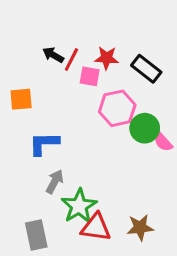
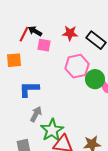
red line: (71, 60) -> (24, 34), moved
pink square: (90, 76) -> (44, 45), moved

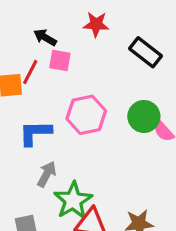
red star: (70, 33) -> (96, 24), moved
red line: (24, 34) -> (30, 72), moved
pink hexagon: (77, 66) -> (86, 115), moved

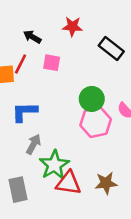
pink square: (60, 60) -> (52, 63), moved
pink hexagon: (86, 115) -> (96, 122), moved
green circle: (144, 116) -> (92, 99), moved

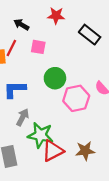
green circle: (92, 99) -> (55, 78), moved
green star: (54, 165) -> (40, 135), turned -30
red triangle: (68, 183) -> (53, 151), turned -35

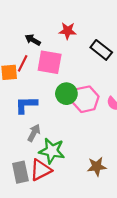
pink square: (38, 47) -> (50, 62), size x1.6
pink hexagon: (76, 98) -> (85, 99), moved
red triangle: (53, 151) -> (41, 170), moved

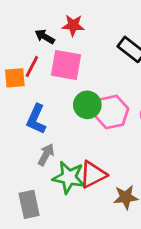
red star: (68, 31) -> (73, 25), moved
blue L-shape: (26, 105) -> (36, 119), turned -65
red triangle: (41, 170) -> (93, 175), moved

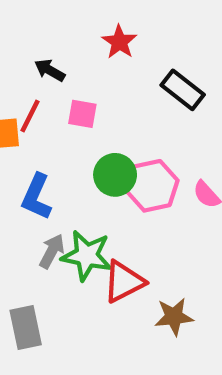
red star: (73, 25) -> (119, 42), moved, turned 30
pink square: (66, 65) -> (82, 114), size x0.6
green star: (69, 177) -> (87, 256), moved

